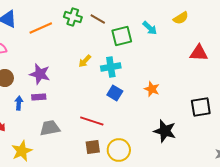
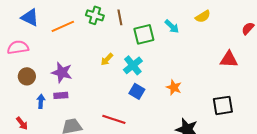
brown line: (98, 19) -> (120, 17), turned 49
red triangle: (199, 53) -> (229, 59), moved
cyan cross: (111, 67) -> (133, 65), turned -30

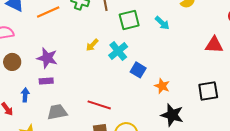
cyan arrow: (172, 26) -> (162, 23), moved
orange star: (174, 87) -> (162, 86), moved
blue square: (137, 91) -> (138, 70), moved
blue arrow: (41, 101) -> (25, 95), moved

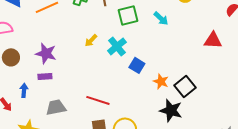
black square: (208, 91) -> (185, 86), moved, turned -30

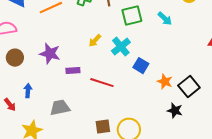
purple rectangle: (45, 76) -> (73, 71), moved
red line: (98, 100) -> (102, 83), moved
black star: (171, 110) -> (175, 111), size x0.7

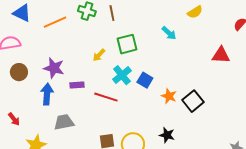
green square: (132, 16) -> (127, 44), moved
cyan cross: (121, 47) -> (122, 75), moved
blue arrow: (28, 91) -> (47, 94), moved, size x1.5
black star: (175, 111) -> (167, 135), moved

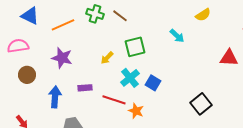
brown line: (112, 13) -> (120, 16), turned -42
purple star: (54, 68) -> (62, 58), moved
orange star: (169, 96) -> (136, 111), moved

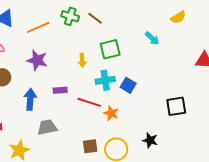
yellow arrow: (107, 58) -> (82, 60), turned -48
cyan cross: (130, 78) -> (105, 80), turned 30
black square: (201, 104) -> (176, 106), turned 30

